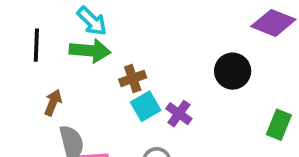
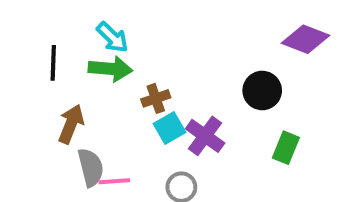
brown arrow: (53, 103) -> (71, 124), size x1.4
purple cross: (179, 114) -> (205, 136), size x1.4
green rectangle: (279, 125) -> (286, 148), moved

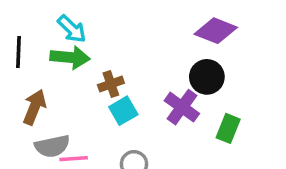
purple diamond: (306, 39) -> (216, 31), moved
purple cross: (205, 136) -> (182, 107), moved
gray semicircle: (91, 167) -> (52, 146), turned 92

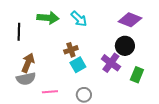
cyan arrow: (72, 29) -> (79, 19), moved
green arrow: (70, 57) -> (48, 18), moved
gray semicircle: (52, 146) -> (26, 79), moved

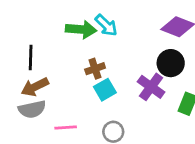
green arrow: (48, 18) -> (81, 29), moved
black line: (19, 32) -> (31, 57), moved
brown arrow: (28, 63) -> (35, 87), turned -138

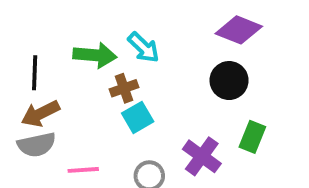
cyan arrow: (106, 25) -> (143, 47), moved
green arrow: (81, 29) -> (95, 55), moved
purple cross: (151, 87) -> (202, 156), moved

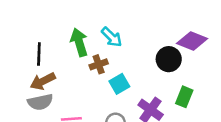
purple diamond: (239, 30) -> (192, 41), moved
green arrow: (95, 55) -> (79, 42), turned -112
cyan square: (138, 117) -> (119, 84), moved

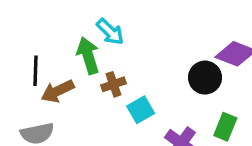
cyan arrow: (112, 37) -> (110, 32), moved
brown arrow: (43, 81) -> (58, 91), moved

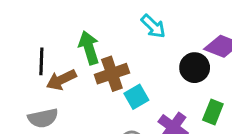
cyan arrow: (110, 32) -> (153, 26), moved
brown cross: (113, 84) -> (112, 74), size x1.5

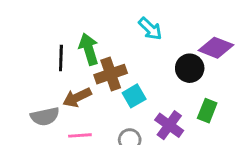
black line: (41, 61) -> (61, 58), moved
brown arrow: (61, 80) -> (77, 97), moved

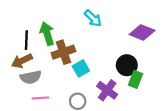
black circle: (190, 68) -> (127, 65), moved
brown arrow: (77, 97) -> (22, 61), moved
gray semicircle: (45, 116) -> (31, 77), moved

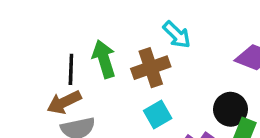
brown cross: (63, 52) -> (151, 68), moved

